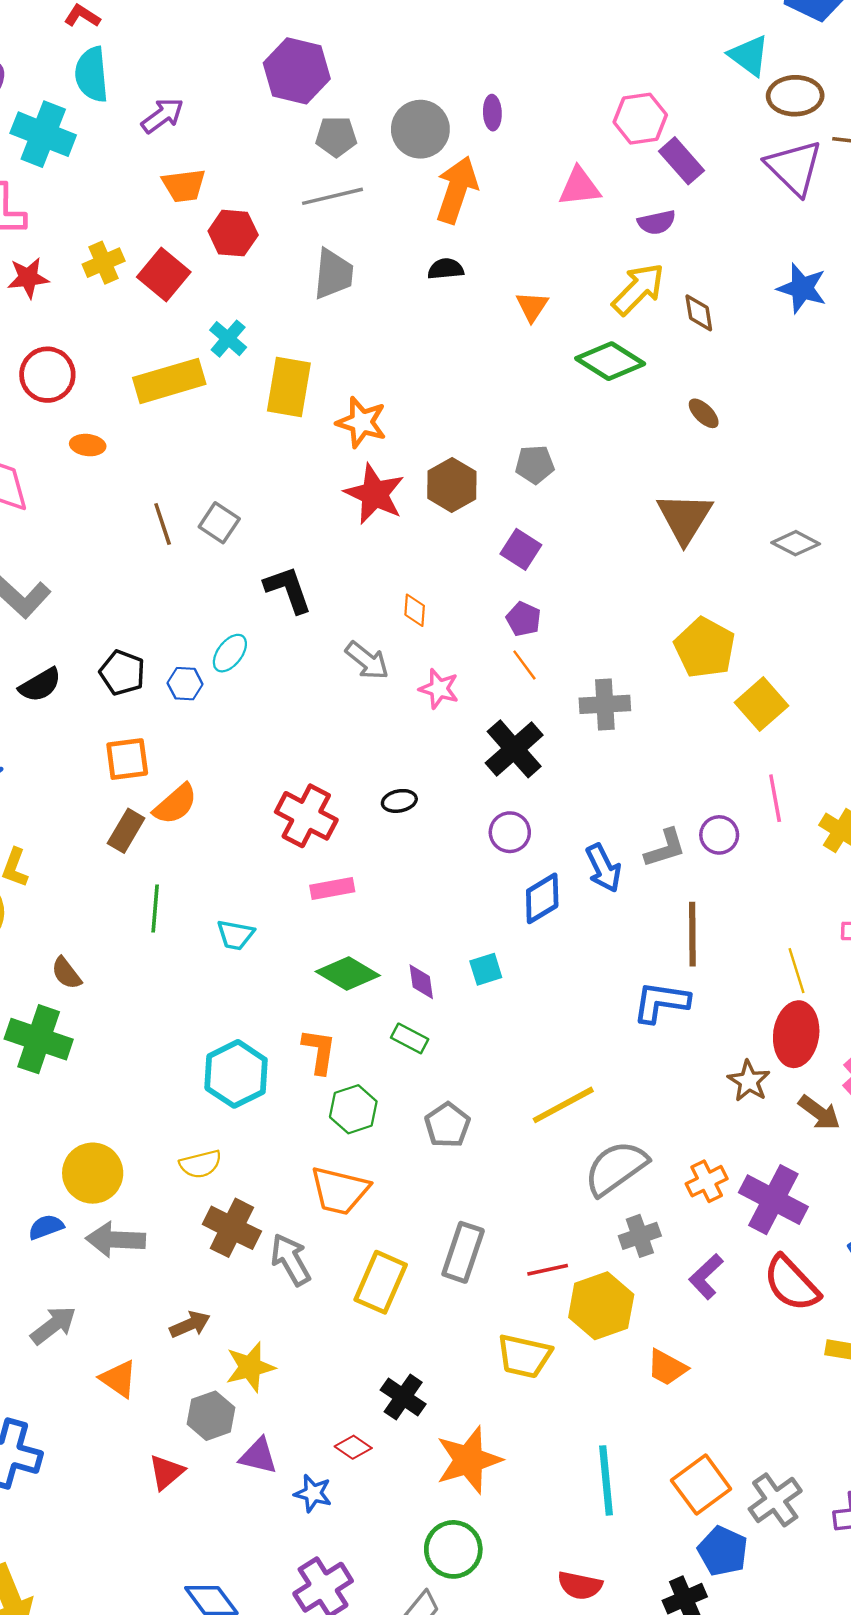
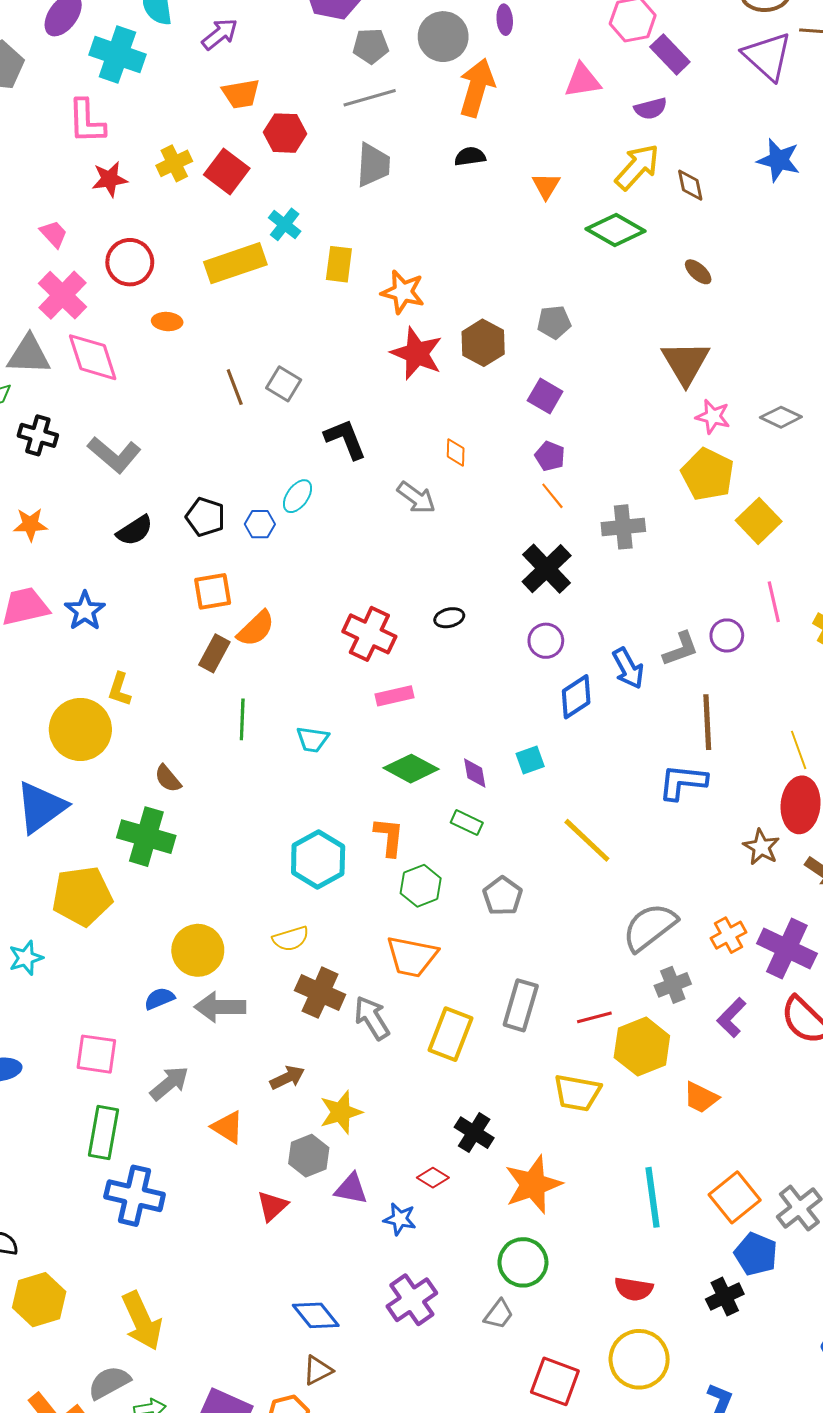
yellow rectangle: (289, 387) -> (339, 264), size x0.7
gray diamond: (796, 543) -> (781, 417), moved
pink star: (439, 689) -> (713, 417), moved
yellow line: (563, 1105) -> (587, 840), moved, turned 74

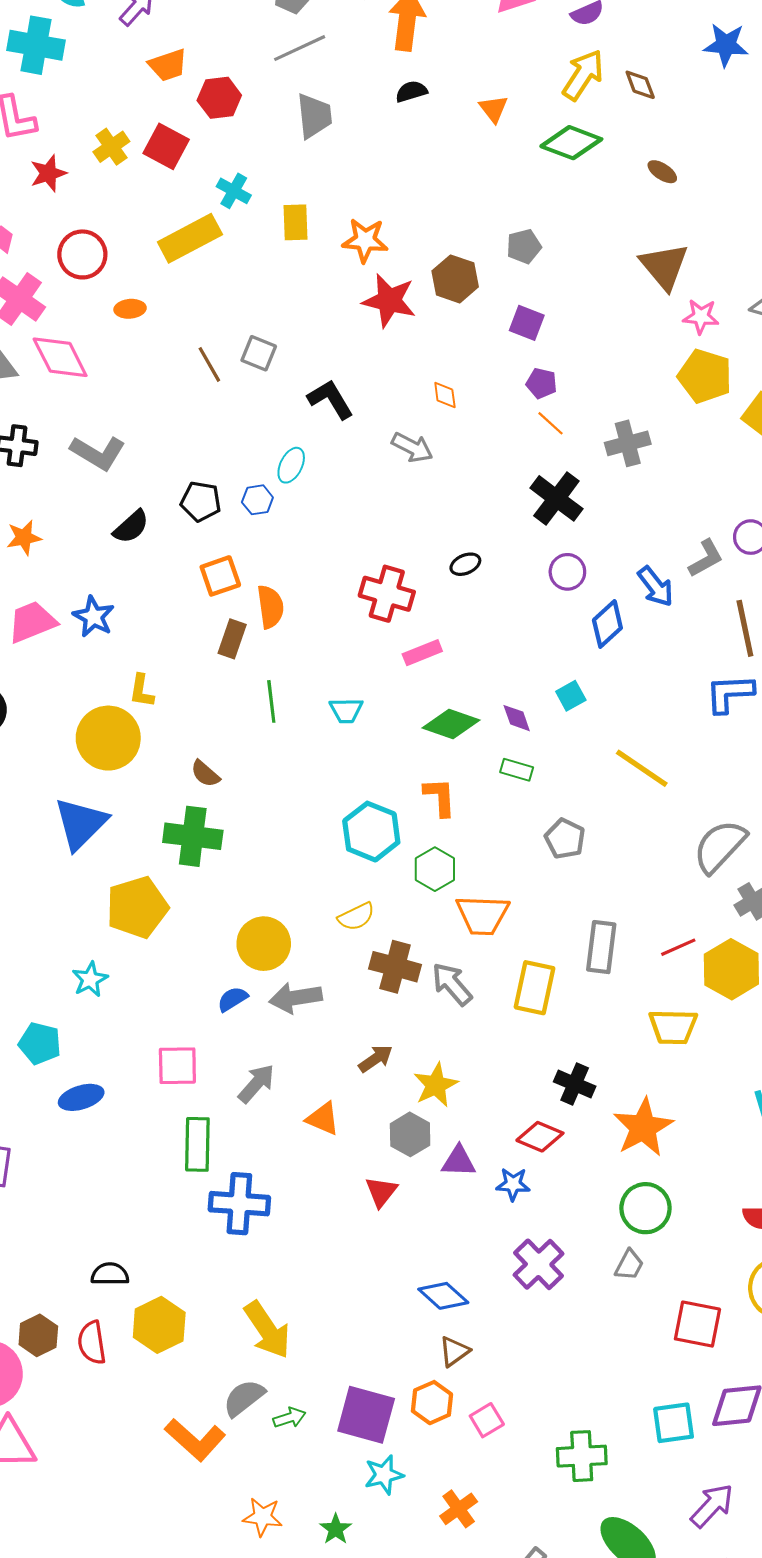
orange semicircle: (256, 629) -> (270, 607), turned -45
green hexagon: (421, 886) -> (435, 869), moved
red diamond: (433, 1178) -> (540, 1137), size x1.4

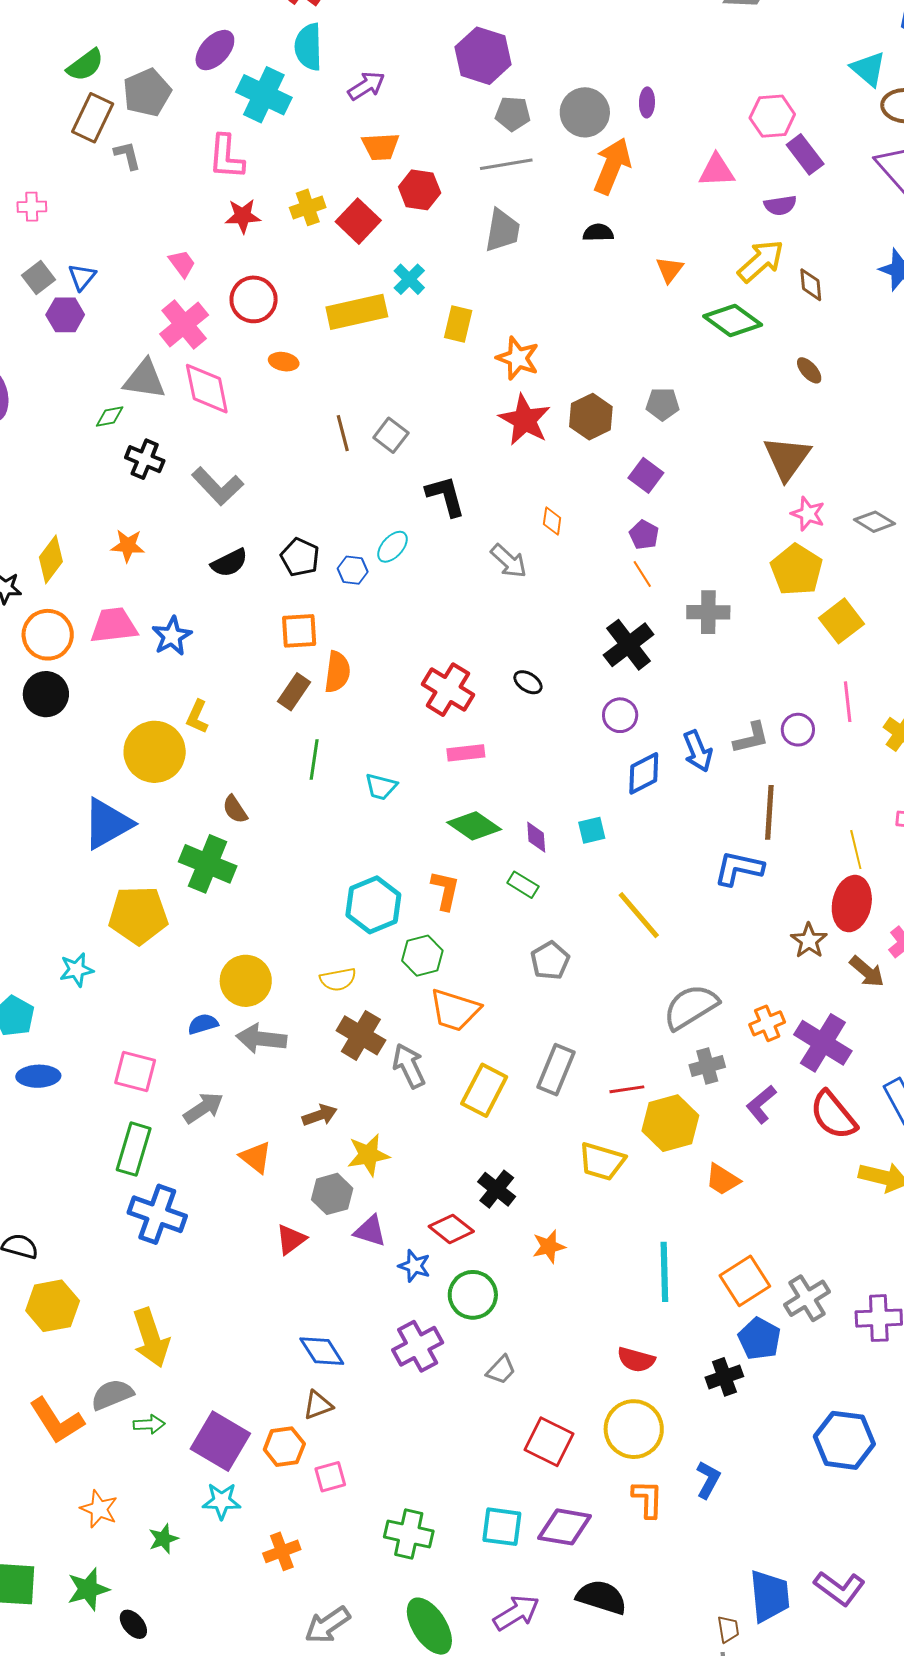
black ellipse: (465, 564) -> (528, 682), turned 40
orange star: (643, 1127) -> (549, 1247), size x0.6
green circle: (645, 1208) -> (473, 1295), moved

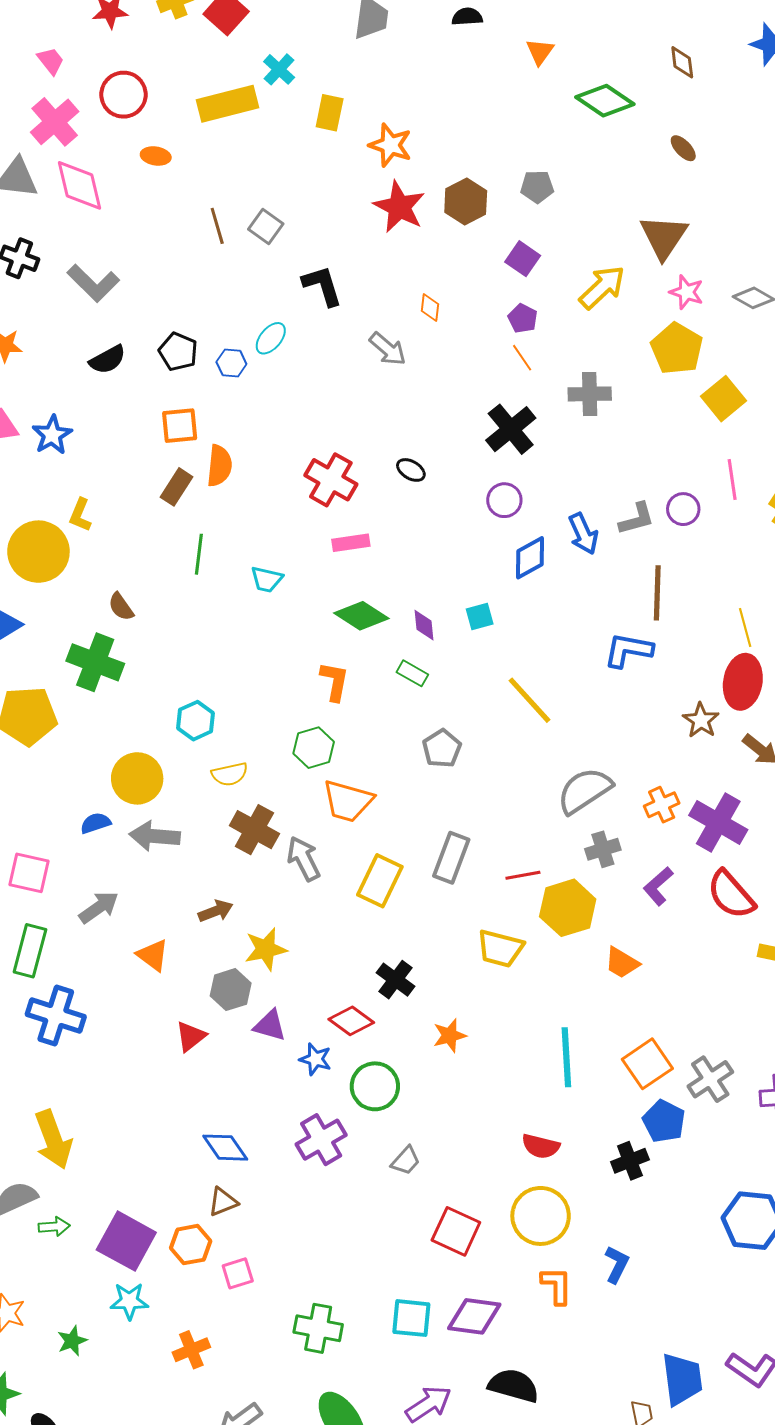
yellow arrow: (761, 261) -> (602, 287), moved
cyan hexagon: (373, 905) -> (195, 721), moved, size x0.7

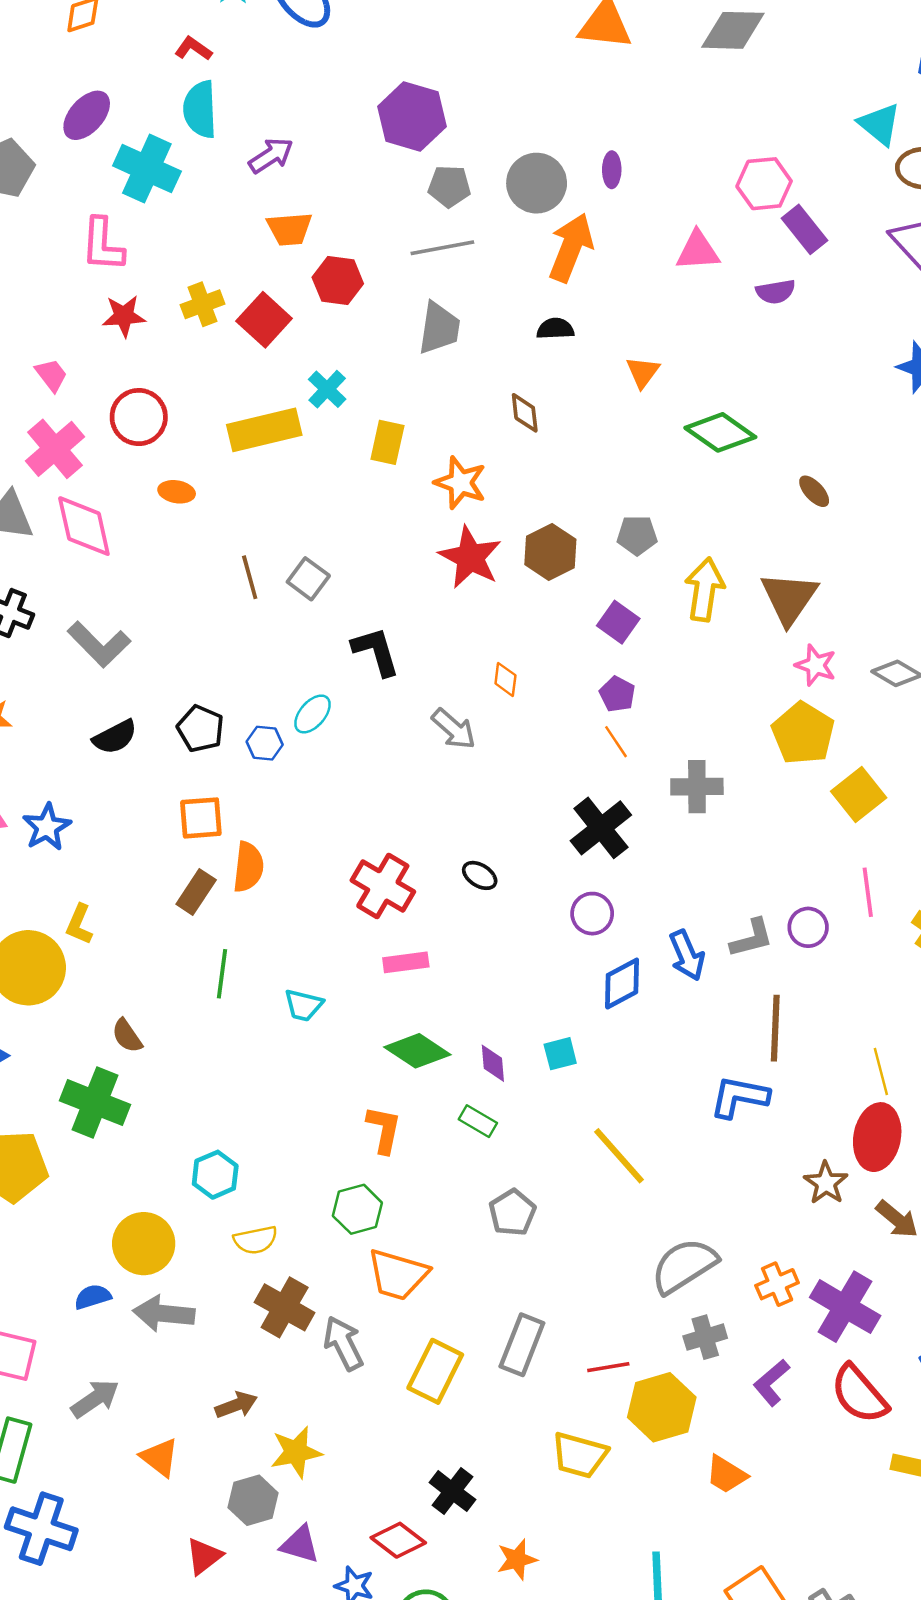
brown diamond: (682, 62) -> (525, 413), moved
yellow arrow: (602, 287) -> (705, 589), moved, turned -39

